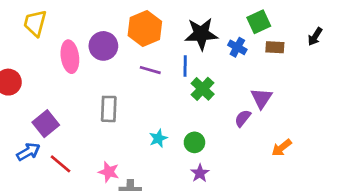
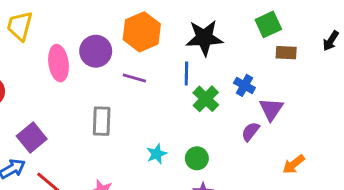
blue cross: (237, 47) -> (244, 85), moved
purple line: (150, 70) -> (134, 78), moved

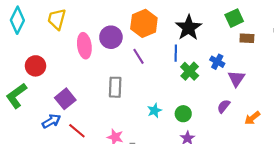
black star: (204, 38) -> (189, 28), turned -30
purple line: (134, 78) -> (139, 56), turned 42
purple semicircle: (250, 132) -> (224, 106), moved

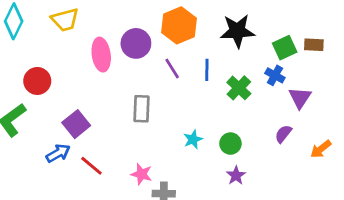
green square: (234, 18) -> (285, 48), moved
yellow trapezoid: (57, 19) -> (65, 20), turned -120
black star: (189, 28) -> (237, 31), turned 30
blue line: (176, 53) -> (207, 70), moved

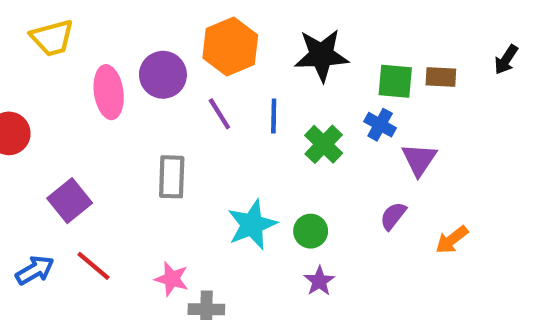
green square: (285, 48) -> (395, 81), turned 30
cyan star: (193, 139) -> (252, 225), size x1.6
blue arrow: (58, 153) -> (35, 270), moved

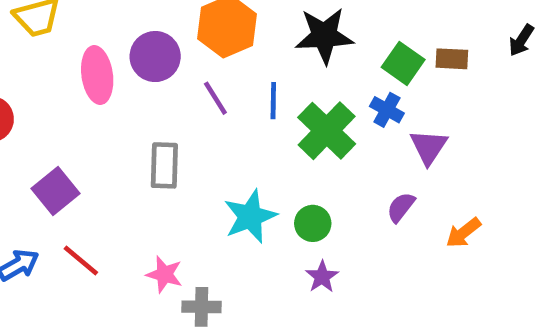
green square: (395, 81) -> (403, 63), turned 30
green cross: (324, 144) -> (327, 131), size x1.4

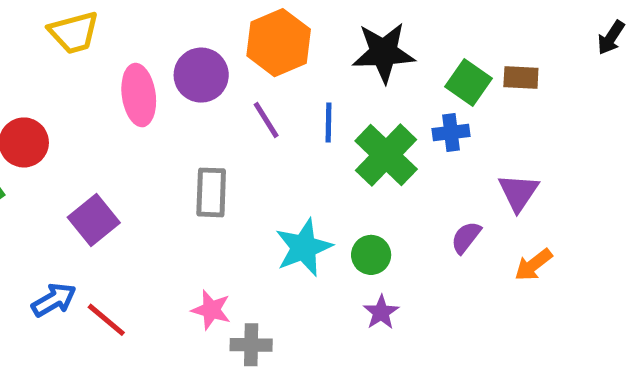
black arrow: (521, 40) -> (611, 38), moved
blue cross: (387, 110) -> (451, 132), turned -36
purple triangle: (429, 147) -> (518, 192), moved
red line: (81, 260) -> (106, 320), moved

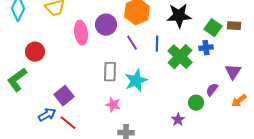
purple square: (94, 220) -> (64, 96), moved
cyan star: (304, 247) -> (136, 81), moved
green circle: (371, 255) -> (196, 103), moved
pink star: (211, 310) -> (113, 105), moved

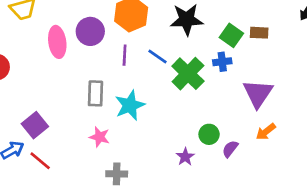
purple line: (132, 43) -> (125, 55), turned 35
blue line: (157, 44) -> (158, 56), turned -56
purple triangle: (233, 72) -> (258, 93), size x1.4
purple semicircle: (212, 90) -> (230, 149), moved

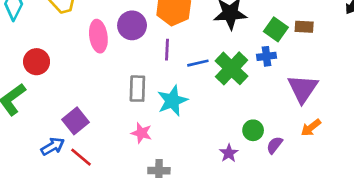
blue line: (158, 56) -> (198, 63), moved, turned -48

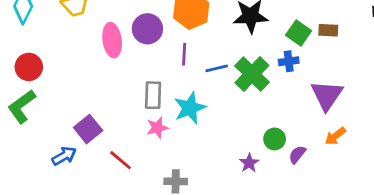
red circle: (37, 62) -> (29, 67), moved
pink star: (141, 133) -> (157, 128), moved, turned -30
red line: (81, 157) -> (121, 160), moved

